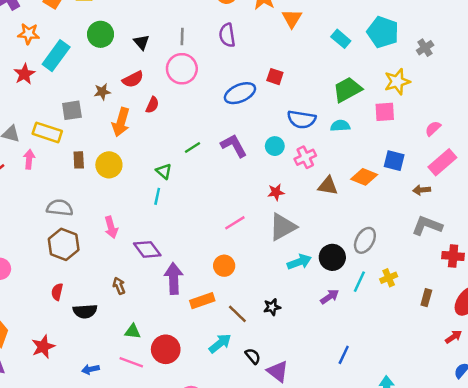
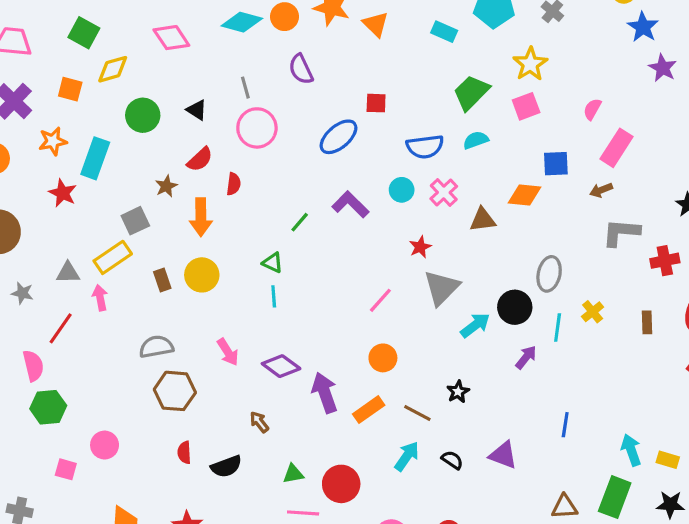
yellow rectangle: (47, 132) -> (113, 257), turned -36
purple triangle: (278, 371) -> (503, 455), moved

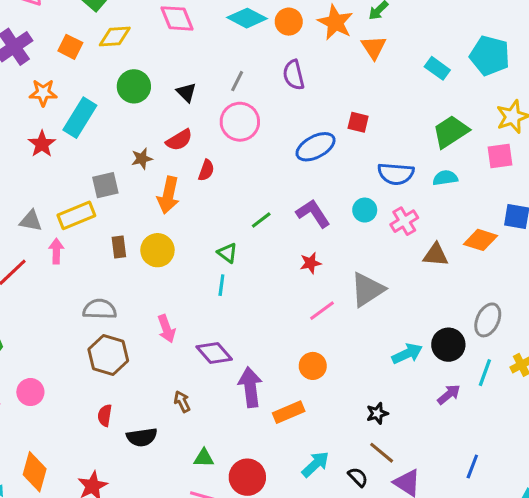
gray line: (245, 88) -> (237, 81), turned 30
red star: (420, 247) -> (310, 263), moved
gray triangle: (441, 288) -> (367, 290), moved
brown line: (417, 413) -> (382, 453), moved

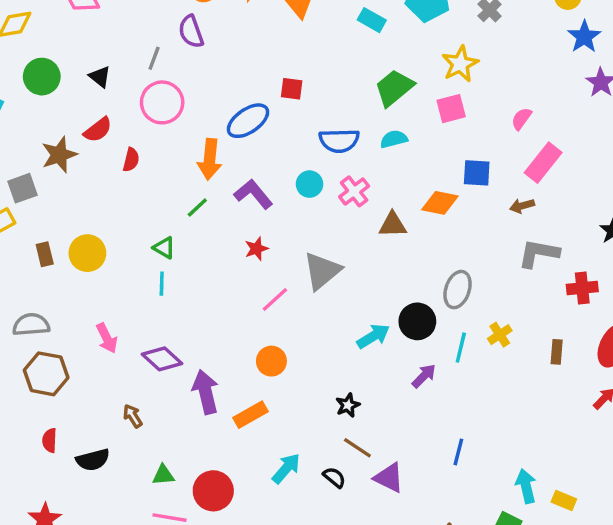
purple semicircle: (294, 75) -> (191, 32), moved
brown star: (142, 159) -> (59, 155), size x1.5
orange arrow: (168, 195) -> (210, 159), moved

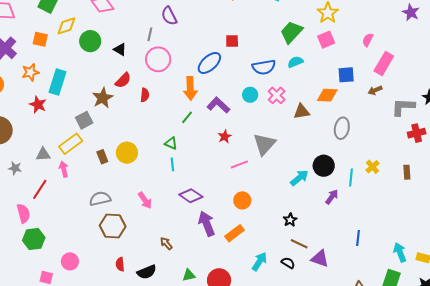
green circle: (42, 77) -> (90, 41), moved
gray L-shape: (539, 253) -> (403, 107), moved
gray ellipse: (458, 290) -> (342, 128), moved
pink line: (275, 299) -> (239, 164), turned 30
purple diamond: (162, 359) -> (191, 196), moved

